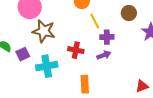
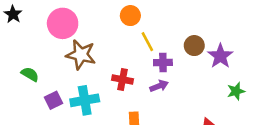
brown circle: (129, 13) -> (194, 46), moved
purple square: (23, 54) -> (53, 100), moved

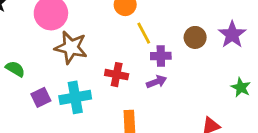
purple star: (220, 56) -> (232, 35), moved
green star: (236, 91) -> (241, 87), turned -30

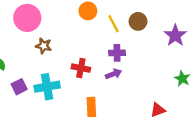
yellow line: (144, 33) -> (114, 24), moved
brown circle: (195, 37) -> (138, 21), moved
brown star: (71, 47) -> (44, 46), size x0.6

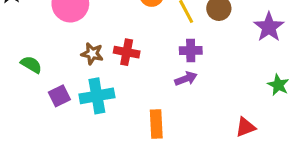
brown star: (44, 46) -> (92, 54), moved
red cross: (81, 68) -> (127, 52), moved

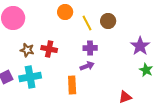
purple star: (269, 27) -> (140, 46), moved
orange rectangle: (156, 124) -> (72, 85), moved

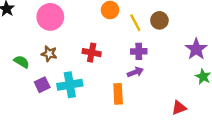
brown star: (27, 50) -> (49, 54), moved

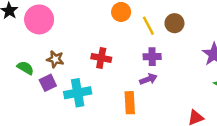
pink circle: (50, 17) -> (39, 19), moved
purple square: (42, 85) -> (48, 83), moved

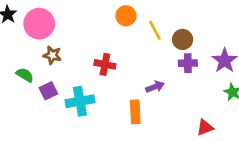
brown circle: (174, 23) -> (183, 39), moved
purple cross: (152, 57) -> (188, 63), moved
brown star: (55, 59) -> (52, 55), moved

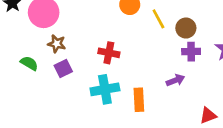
purple arrow: (155, 87) -> (175, 80), moved
purple square: (48, 91) -> (63, 68), moved
cyan cross: (80, 101) -> (105, 89), moved

